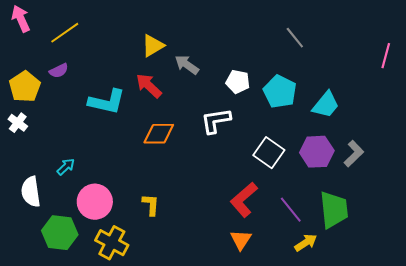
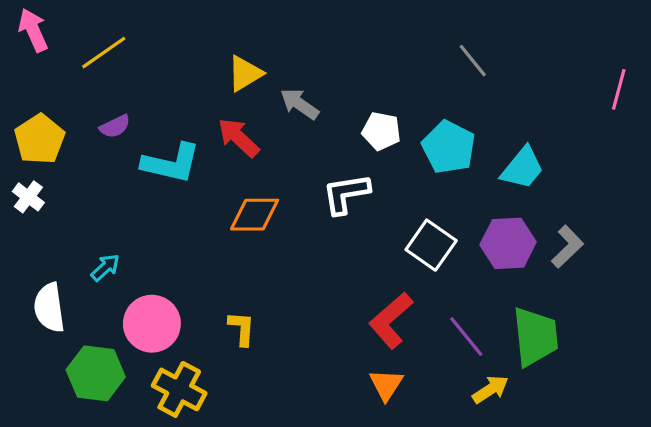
purple semicircle: (59, 71) -> (115, 126), moved

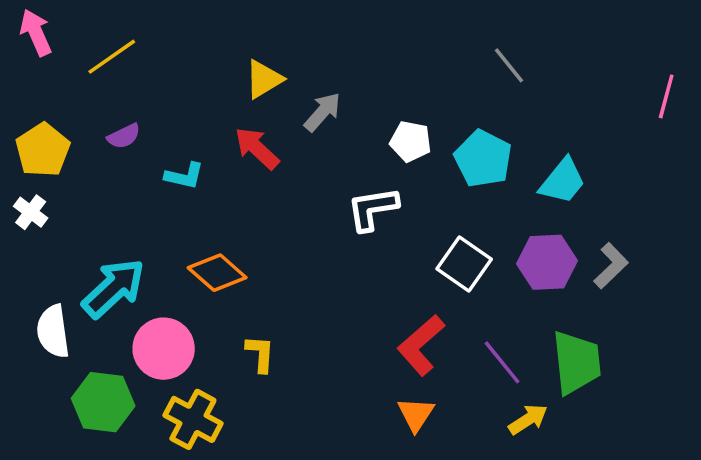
gray arrow: (299, 104) -> (322, 112), turned 96
cyan L-shape: (171, 163) -> (184, 176), size x0.6
orange diamond: (255, 215) -> (217, 273), moved, turned 42
cyan arrow: (105, 268) -> (114, 288), size x2.0

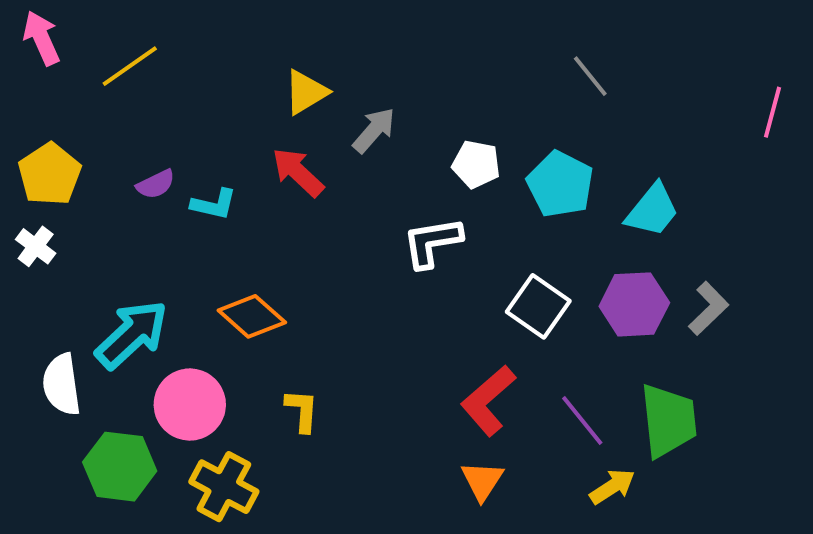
purple semicircle: (124, 136) -> (156, 184), moved

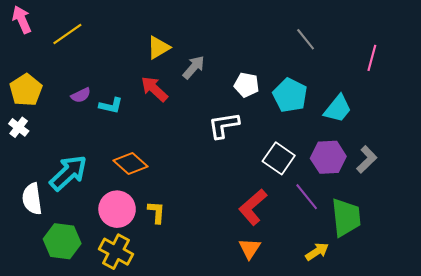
pink line: (773, 112) -> (372, 58), moved
pink circle: (190, 405) -> (117, 209), moved
purple line: (582, 421) -> (307, 197), moved

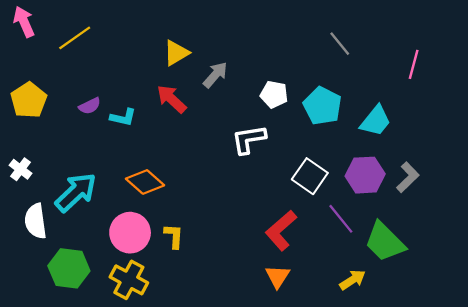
white cross: (19, 127) -> (21, 169), moved
green trapezoid: (346, 217) -> (385, 242), turned 141

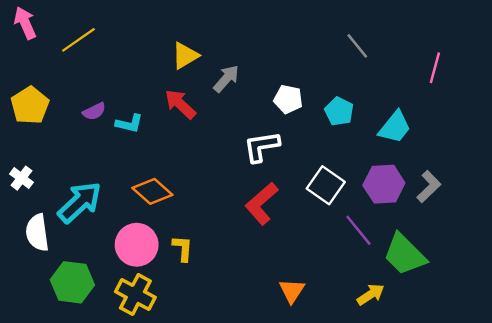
cyan pentagon: (322, 106) -> (339, 111), size x0.7
red L-shape: (281, 230) -> (261, 204), moved

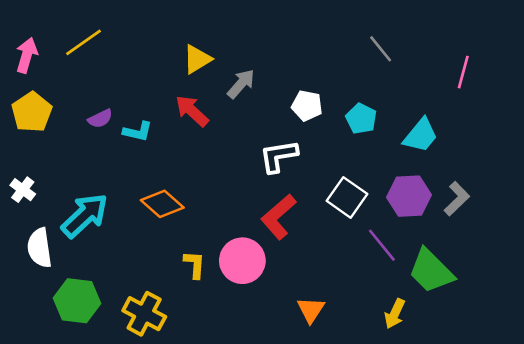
pink arrow: (25, 23) -> (27, 55), moved, turned 40
pink circle: (137, 245) -> (242, 261), moved
yellow arrow: (371, 294) -> (395, 314), turned 148

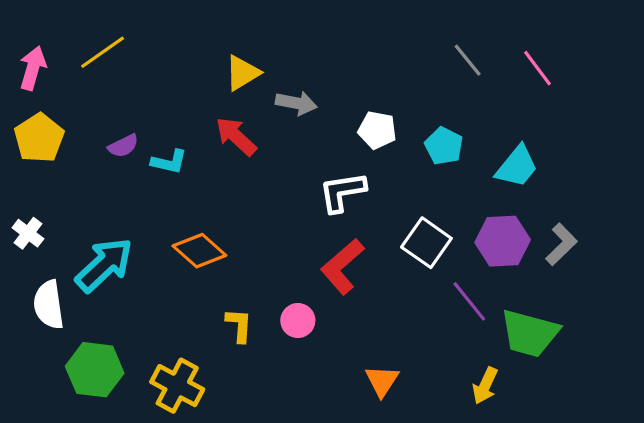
pink line: (463, 72) -> (538, 68), moved, turned -52
gray arrow: (241, 84) -> (296, 103), turned 60
pink circle: (242, 261) -> (298, 321), size x0.6
green trapezoid: (431, 271) -> (530, 333), turned -30

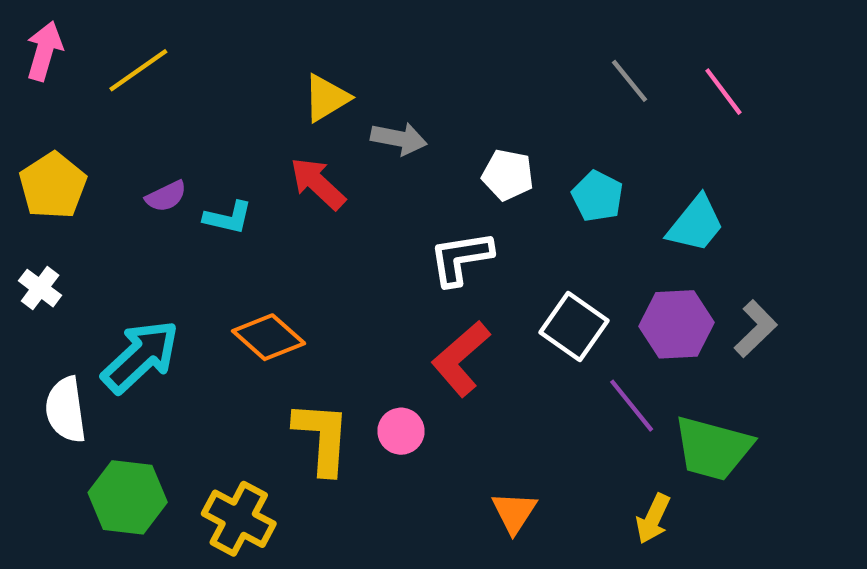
pink arrow: (33, 68) -> (44, 51), moved
white cross: (28, 233) -> (40, 288), moved
yellow L-shape: (239, 325) -> (322, 438), size x1.6

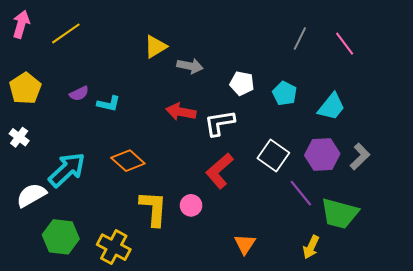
gray line: (630, 81) -> (300, 39), turned 65
red arrow: (318, 183) -> (181, 112), moved, turned -32
white semicircle: (66, 410) -> (31, 195), turned 68

